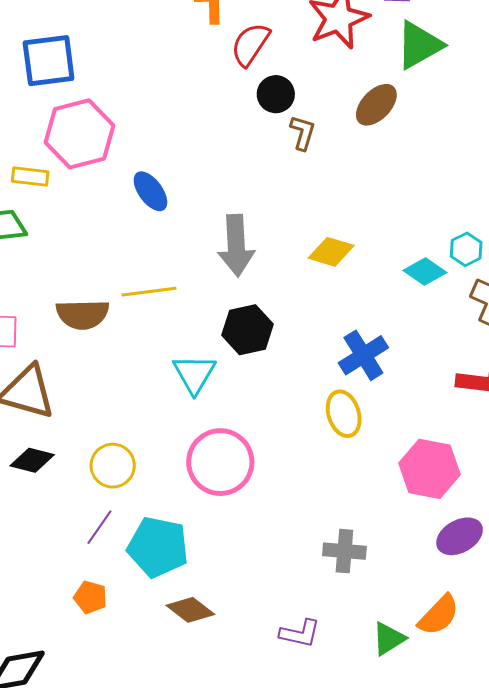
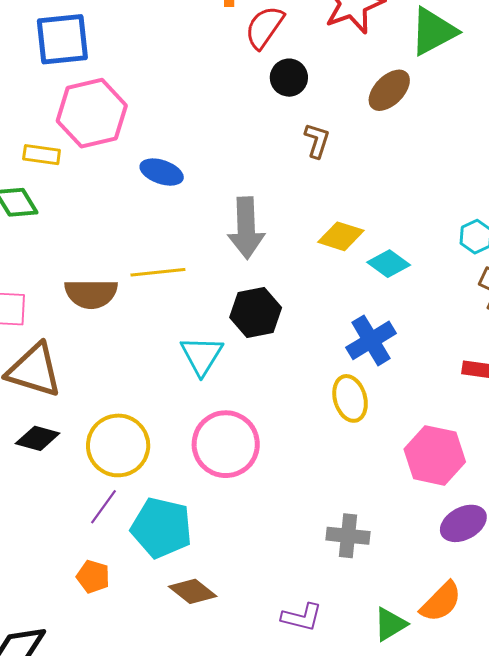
brown L-shape: (303, 133) -> (317, 141), moved
blue ellipse: (150, 191) -> (162, 172), turned -36
cyan diamond: (425, 272) -> (389, 264), moved
yellow circle: (113, 466) -> (118, 445), size x1.4

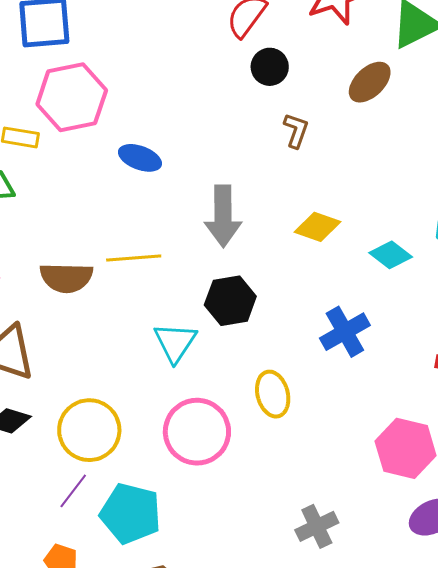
cyan diamond: (389, 264) -> (391, 255), moved
yellow ellipse: (350, 398) -> (273, 394), moved
gray cross: (348, 536) -> (317, 526), turned -33

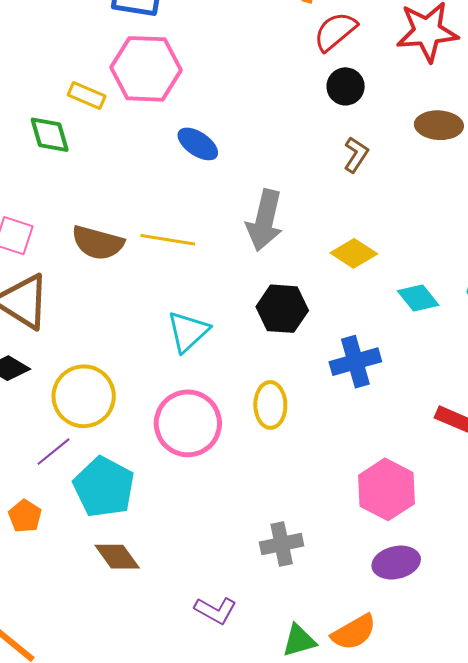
brown ellipse: (370, 82) -> (439, 125), turned 33
black hexagon: (230, 301) -> (282, 309), moved

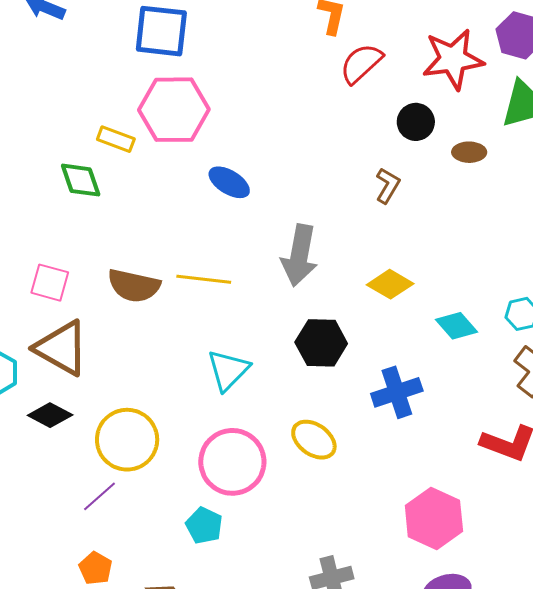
black circle: (346, 86) -> (416, 122), moved
brown ellipse: (439, 125) -> (469, 152), size x0.7
yellow ellipse: (270, 405) -> (314, 440), turned -51
cyan pentagon: (104, 487) -> (204, 525), moved, size x0.6
orange pentagon: (25, 516) -> (96, 568), moved

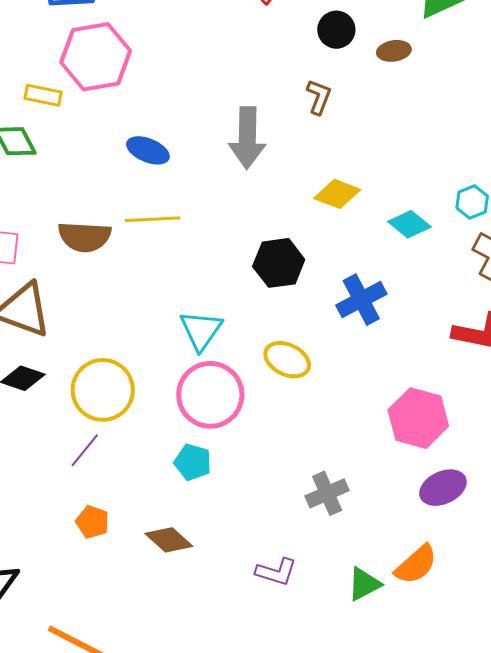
blue ellipse: (229, 182) -> (148, 150), moved
gray arrow: (299, 255) -> (247, 138), moved
cyan triangle: (228, 370) -> (201, 330), moved

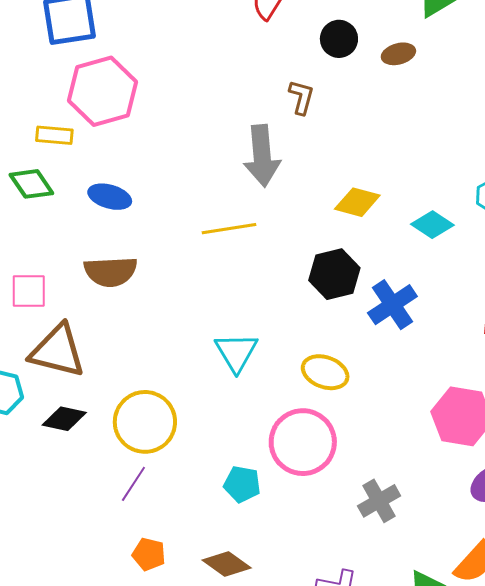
brown L-shape: (319, 97) -> (301, 97), moved
blue ellipse: (148, 150) -> (110, 197), moved
yellow line: (153, 219) -> (229, 229), moved
black hexagon: (279, 263) -> (334, 274), moved
pink circle: (210, 395) -> (303, 442), moved

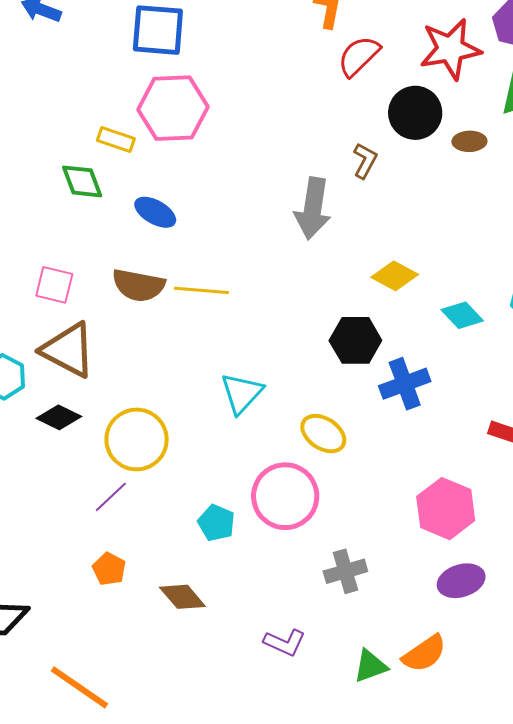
black circle: (339, 39) -> (415, 113), size x1.4
yellow line: (229, 229) -> (201, 290), moved

